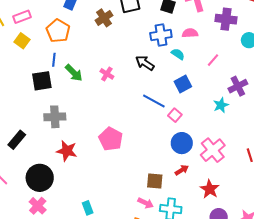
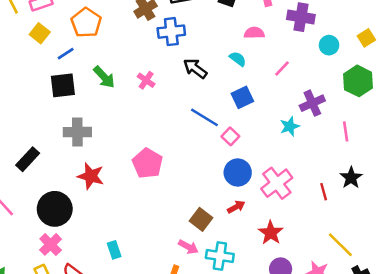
blue cross: (161, 35) -> (171, 32), moved
blue line: (54, 60) -> (66, 54), moved, turned 48
brown square: (155, 181) -> (201, 219), turned 30

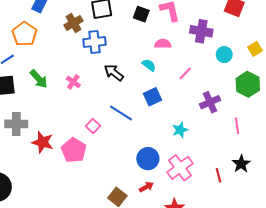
cyan star: (290, 126) -> (180, 130), moved
pink square: (230, 136) -> (93, 126), moved
red star: (91, 176) -> (43, 142), moved

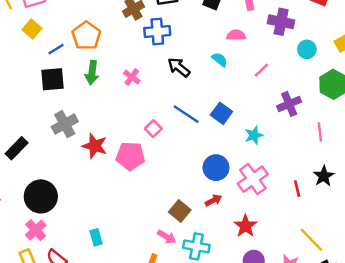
orange pentagon: (24, 34) -> (86, 36), moved
green arrow: (39, 79) -> (92, 73), turned 48
blue square: (152, 97) -> (221, 113), moved, turned -30
gray cross: (16, 124) -> (65, 124), turned -30
pink pentagon: (74, 150) -> (130, 156), turned -30

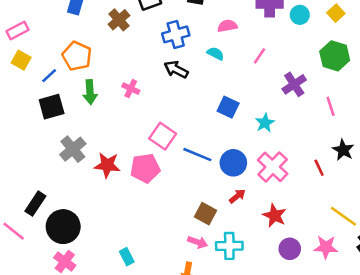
blue cross: (157, 32) -> (176, 34), moved
cyan circle: (307, 49) -> (300, 15), moved
blue line: (186, 114) -> (197, 155), moved
pink square: (153, 129) -> (163, 136), size x1.5
black rectangle: (17, 148) -> (35, 204), moved

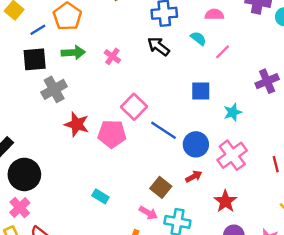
pink line: (260, 56) -> (222, 52), moved
green arrow: (90, 92) -> (73, 53), turned -100
blue square: (228, 107) -> (201, 91), turned -36
gray cross: (73, 149) -> (54, 89), moved
cyan rectangle: (127, 257) -> (100, 196), moved, turned -42

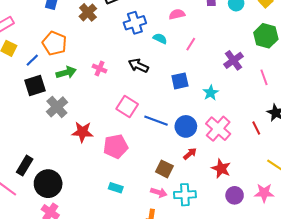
cyan semicircle: (198, 38) -> (160, 39), moved
black arrow: (158, 46) -> (138, 66), moved
pink pentagon: (112, 134) -> (116, 146), moved

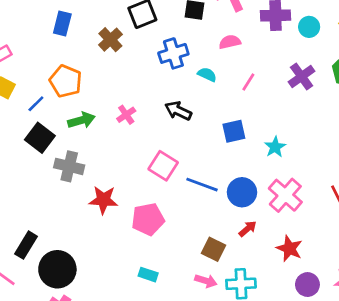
purple cross: (234, 60) -> (302, 76), moved
pink cross: (100, 68) -> (126, 115), turned 32
black square: (35, 86) -> (40, 138), turned -35
gray cross: (57, 107) -> (69, 166), turned -35

